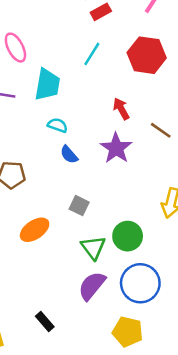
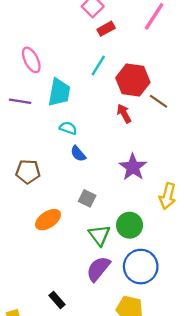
red hexagon: (147, 55) -> (133, 80), moved
brown line: (161, 130) -> (159, 101), moved
purple star: (116, 148) -> (133, 167), moved

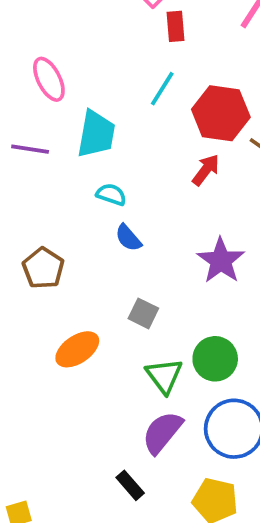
red rectangle: (106, 29) -> (176, 26), turned -66
red arrow: (124, 114) -> (206, 170), turned 66
brown pentagon: (28, 172) -> (43, 268), turned 30
black rectangle: (57, 300) -> (130, 485), moved

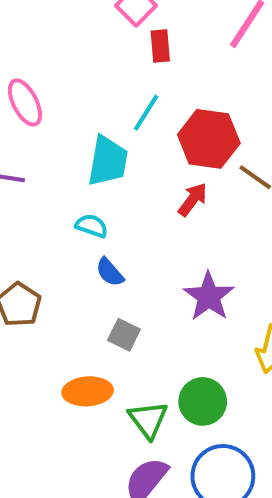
cyan trapezoid: (96, 134) -> (108, 161), moved
gray square: (143, 313) -> (124, 335), moved
orange ellipse: (77, 349) -> (88, 391), moved, turned 30

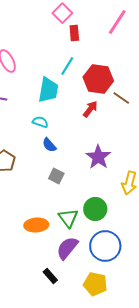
orange ellipse: (88, 391) -> (36, 225), moved

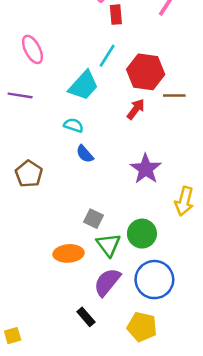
cyan trapezoid: (48, 90) -> (83, 86), turned 32
brown line: (121, 98) -> (174, 95), turned -36
gray square: (56, 176) -> (93, 219), moved

